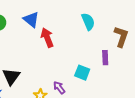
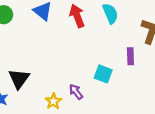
red arrow: (47, 38) -> (77, 16), moved

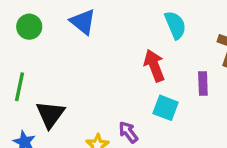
red arrow: (77, 16) -> (154, 66), moved

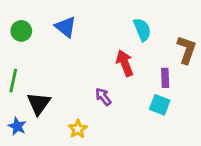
cyan square: (166, 108) -> (160, 105), moved
purple arrow: (128, 132) -> (103, 97), moved

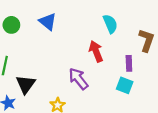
purple arrow: (103, 97) -> (78, 79), size x1.5

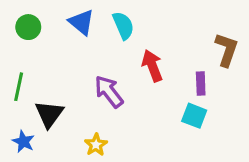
cyan semicircle: (110, 24) -> (123, 25), moved
purple arrow: (78, 79) -> (109, 92), moved

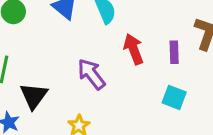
purple rectangle: (201, 83) -> (174, 52), moved

